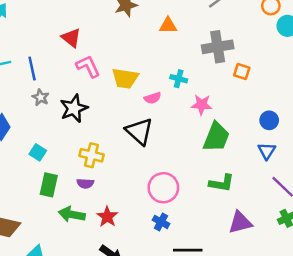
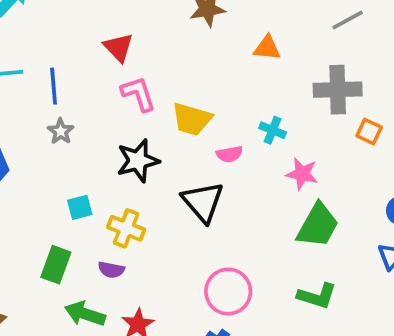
black star: (74, 108) -> (138, 161), moved
cyan square: (38, 152) -> (80, 207), moved, turned 35

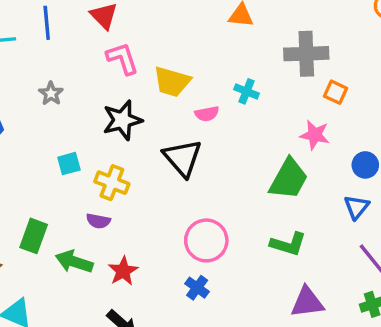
blue line: (54, 86) -> (47, 23), moved
pink star: (302, 174) -> (315, 135), moved
green rectangle: (56, 265) -> (34, 236), moved

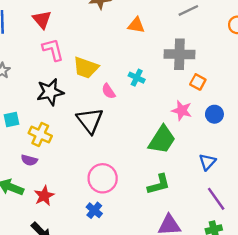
pink semicircle: (207, 114) -> (108, 91), turned 63
blue circle: (365, 165) -> (214, 114), moved
green L-shape: (288, 244) -> (159, 184), turned -35

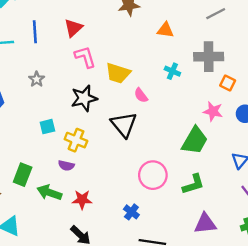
red triangle: (42, 19) -> (73, 28), turned 30
cyan cross: (137, 78) -> (172, 71), moved
pink circle: (103, 178) -> (153, 175), moved
red star: (44, 196) -> (82, 200), turned 30

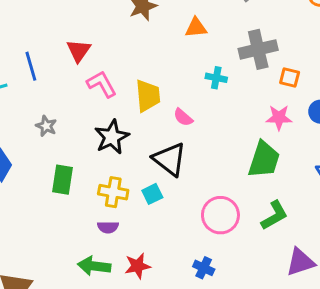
yellow trapezoid: (118, 73) -> (148, 96), turned -100
cyan square: (47, 127) -> (152, 194), moved
green rectangle: (23, 175) -> (62, 180), moved

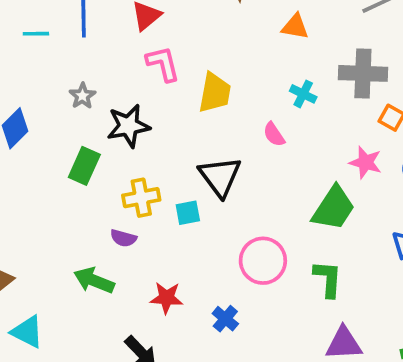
pink semicircle: (183, 117) -> (274, 134), moved
black star: (112, 137) -> (128, 126), moved
yellow cross: (113, 192) -> (141, 198), turned -36
green L-shape: (274, 215) -> (328, 279), turned -72
red star: (138, 266) -> (167, 298), moved

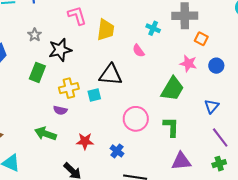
black triangle: (220, 177) -> (111, 75), turned -45

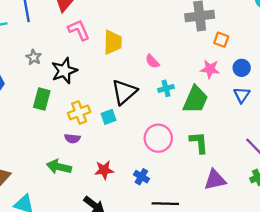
cyan cross: (153, 28) -> (166, 88), moved, turned -32
black triangle: (111, 75) -> (124, 92), turned -40
blue triangle: (212, 106) -> (242, 95), moved

